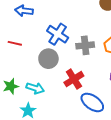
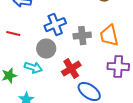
blue cross: (58, 34) -> (55, 25), turned 35
cyan arrow: (35, 88) -> (33, 68), moved

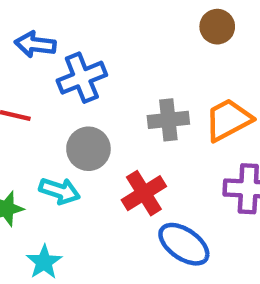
blue cross: (55, 25) -> (82, 78), moved
orange trapezoid: (109, 36) -> (228, 120), turned 75

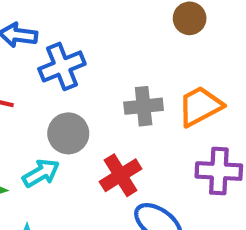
cyan arrow: (60, 191) -> (41, 173), turned -48

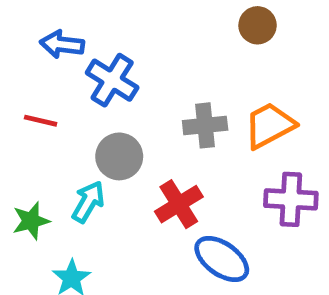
blue cross: (62, 66) -> (112, 80), turned -36
cyan arrow: (41, 173) -> (88, 202), turned -30

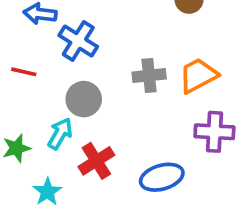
red cross: (179, 204) -> (96, 161), moved
blue ellipse: (222, 259) -> (162, 177), turned -51

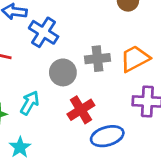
gray circle: (84, 99) -> (63, 72), moved
red cross: (96, 161) -> (81, 110), moved

